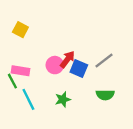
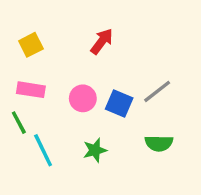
yellow square: (20, 30) -> (31, 45), turned 35
red arrow: (67, 59) -> (102, 41), moved
pink rectangle: (20, 71) -> (31, 90), moved

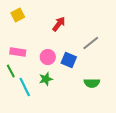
yellow square: (31, 45) -> (18, 15), moved
gray line: (157, 91) -> (91, 43), moved
green star: (95, 150) -> (46, 79), moved

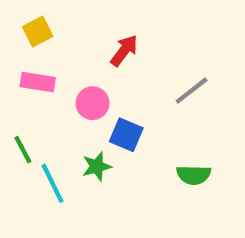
pink rectangle: (18, 52) -> (38, 82), moved
pink circle: (48, 57) -> (92, 103), moved
blue square: (69, 60) -> (126, 135), moved

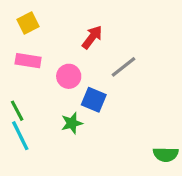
gray line: (192, 91) -> (123, 67), moved
green semicircle: (194, 175) -> (166, 154), moved
cyan line: (52, 183) -> (20, 136), moved

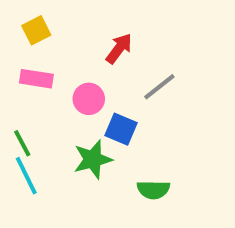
green star: (72, 123) -> (93, 159), size x1.4
green semicircle: (166, 154) -> (153, 190), moved

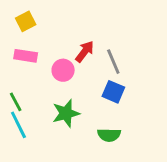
red arrow: (119, 48) -> (85, 52), moved
gray line: (159, 87) -> (113, 62), turned -75
blue square: (121, 129) -> (113, 92), moved

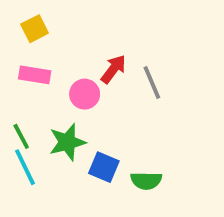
blue square: (113, 92) -> (104, 167), moved
green star: (66, 113) -> (67, 142), moved

